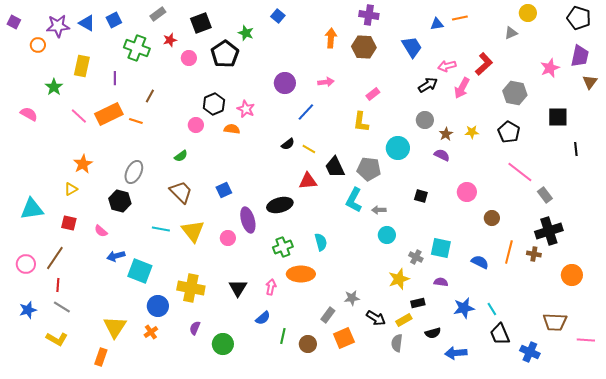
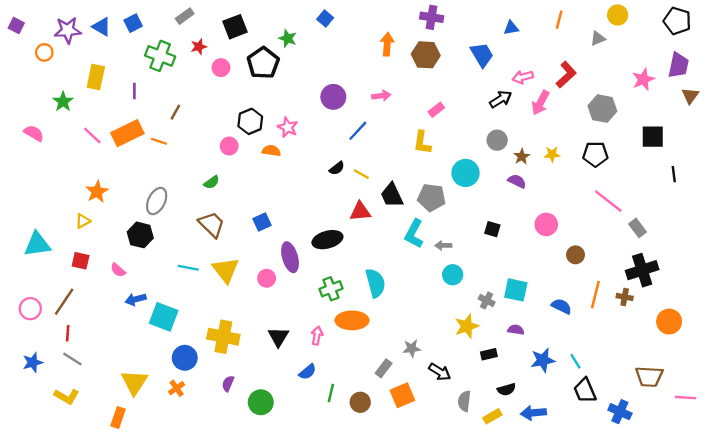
orange line: (460, 18) -> (559, 20), moved, turned -63
black pentagon: (509, 132) -> (595, 154), turned -30
cyan semicircle: (321, 242) -> (375, 283), size x1.4
yellow rectangle: (404, 320) -> (492, 416), moved

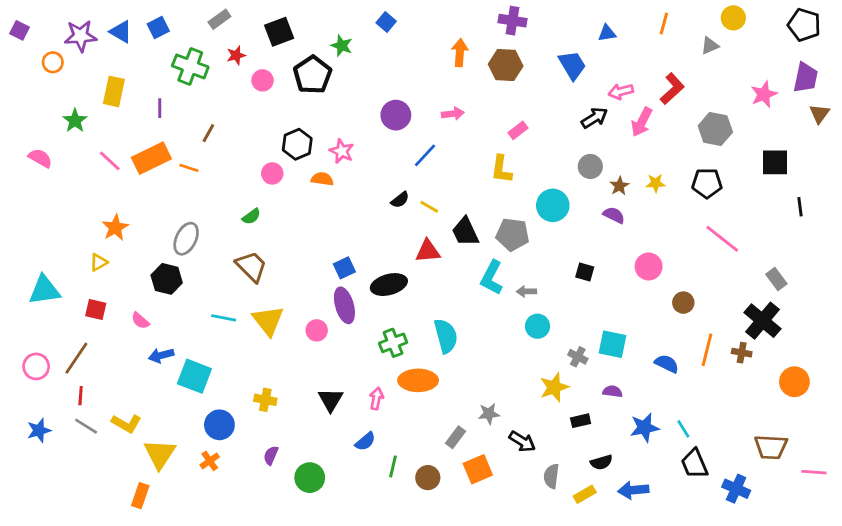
blue square: (262, 222) -> (344, 268), moved
gray rectangle: (637, 228) -> (776, 279), moved
black cross: (642, 270) -> (763, 321), turned -32
yellow cross: (223, 337) -> (265, 400), size x0.6
yellow L-shape: (67, 396) -> (126, 423), moved

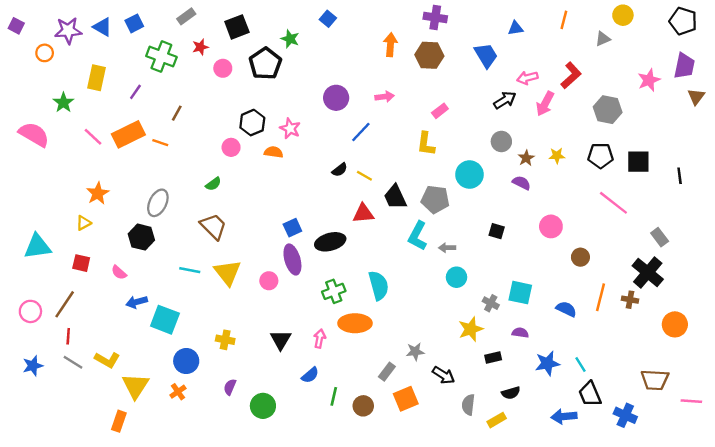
purple line: (160, 108) -> (135, 92), turned 35
pink semicircle: (40, 158) -> (34, 134), size x1.5
black square: (775, 162) -> (638, 162), moved
blue arrow: (633, 490) -> (564, 416), moved

